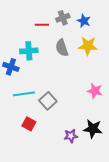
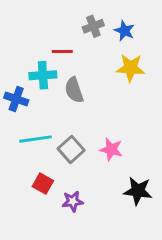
red line: (42, 25) -> (62, 51), moved
gray semicircle: (62, 48) -> (74, 90), moved
pink star: (95, 91) -> (111, 149), moved
purple star: (71, 136) -> (73, 201), moved

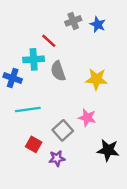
red line: (62, 51) -> (49, 41), turned 42
yellow star: (130, 68) -> (96, 79), moved
gray square: (71, 149) -> (63, 130), moved

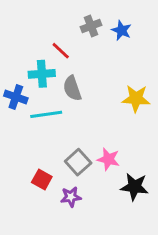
yellow star: (96, 79) -> (136, 98), moved
cyan line: (28, 109) -> (46, 114), moved
pink star: (87, 118) -> (108, 159), moved

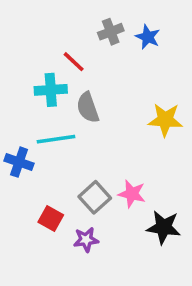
blue cross: (16, 97) -> (19, 162), moved

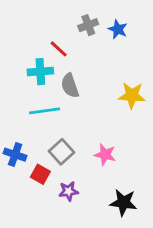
blue cross: (19, 162) -> (15, 155), moved
gray square: (95, 197) -> (61, 152), moved
black star: (164, 227) -> (123, 202), moved

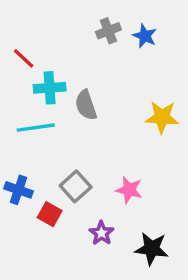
red line: (59, 49) -> (24, 58), moved
cyan line: (45, 111) -> (36, 128), moved
purple star: (69, 191) -> (101, 233), moved, turned -30

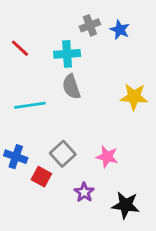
cyan cross: (50, 88) -> (67, 54), moved

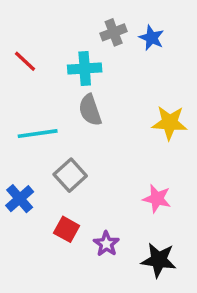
gray square: (63, 154) -> (70, 175), moved
blue cross: (16, 157) -> (20, 199), turned 30
pink star: (107, 157) -> (157, 199), moved
red square: (41, 177) -> (67, 229), moved

